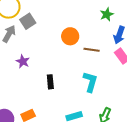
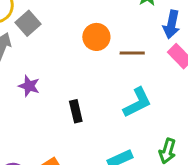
cyan L-shape: (90, 82) -> (137, 103), turned 55

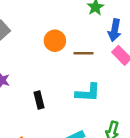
cyan L-shape: (137, 103) -> (88, 93), turned 30

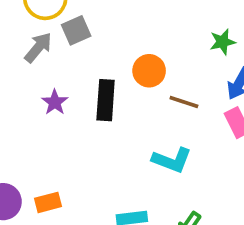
black rectangle: (39, 100) -> (106, 100), moved, size x1.5

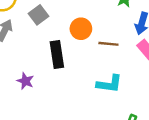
gray square: (76, 30) -> (38, 15), moved
purple star: (55, 102) -> (25, 81), moved

